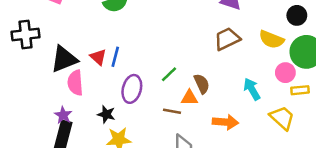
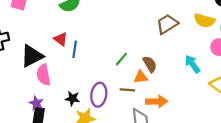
red triangle: (98, 57) -> (61, 39), moved
purple ellipse: (132, 89) -> (99, 95), moved
orange arrow: (225, 122) -> (157, 101), moved

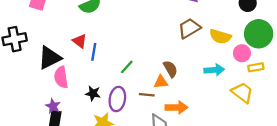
yellow semicircle: (204, 21) -> (220, 36), moved
green line: (121, 59) -> (127, 67), moved
cyan arrow: (192, 64) -> (214, 70), turned 120
black star: (72, 98) -> (93, 93), moved

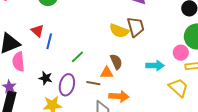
brown trapezoid: (189, 28) -> (136, 27), turned 100
yellow semicircle: (220, 36) -> (119, 31), moved

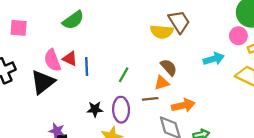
pink semicircle: (18, 62) -> (52, 60), moved

